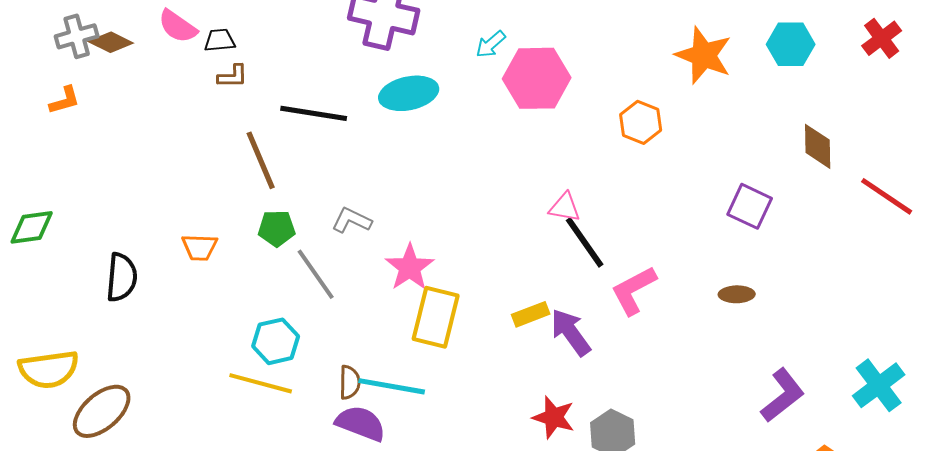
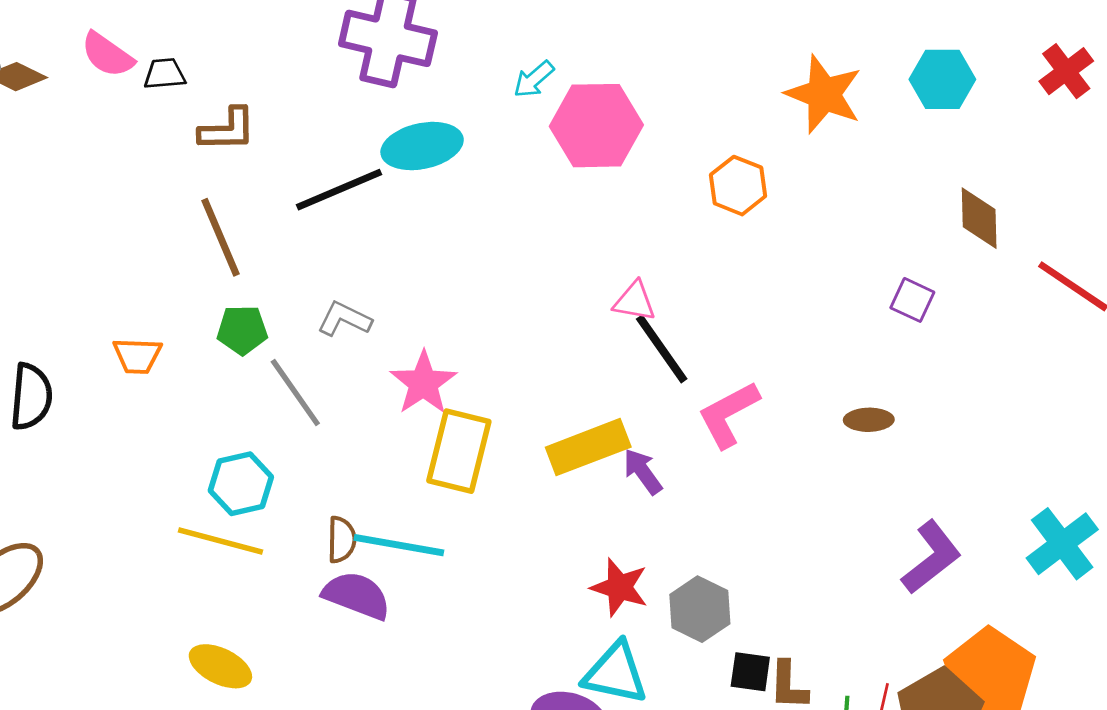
brown L-shape: (233, 76) -> (227, 130), moved, size x1.4
black line: (314, 113) -> (339, 190), moved, turned -32
purple square: (750, 206) -> (912, 300), moved, size x0.7
yellow rectangle: (531, 314) -> (588, 447), size x1.6
purple arrow: (571, 332) -> (643, 472), size x0.7

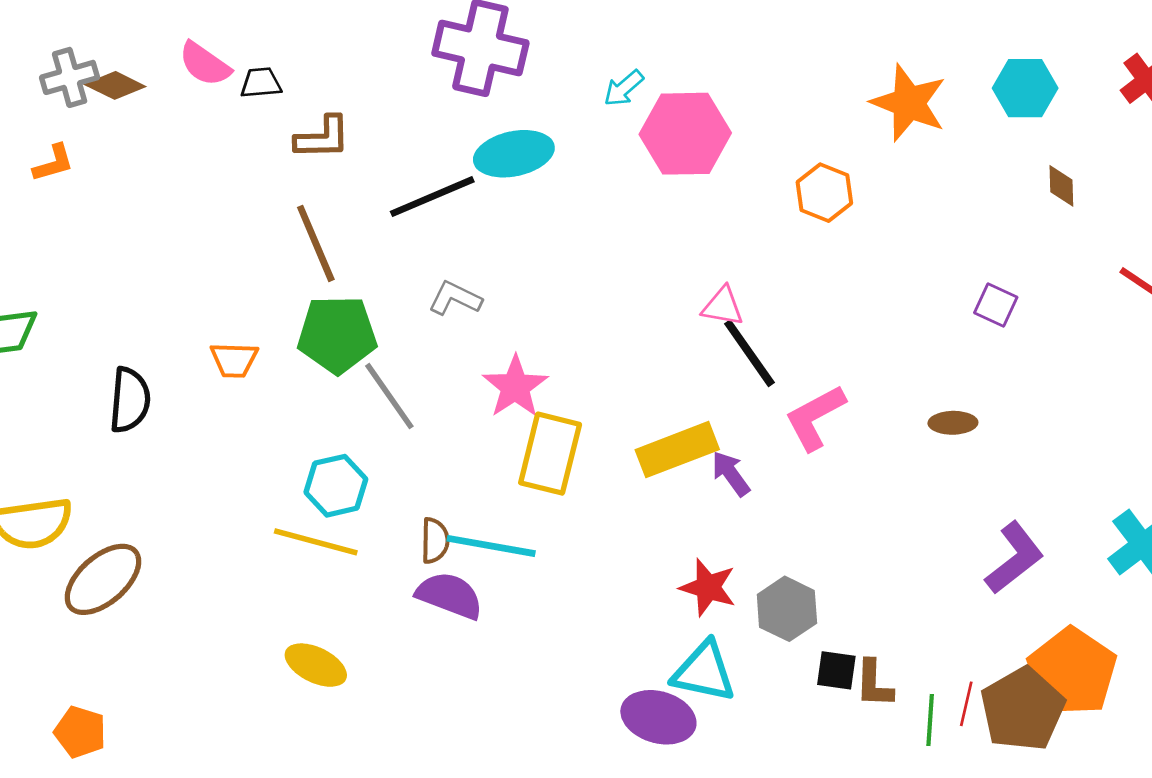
brown diamond: (979, 218) -> (1061, 186), moved, size x0.7
gray L-shape: (344, 319) -> (455, 298), moved
green pentagon: (242, 330) -> (337, 334), size x1.6

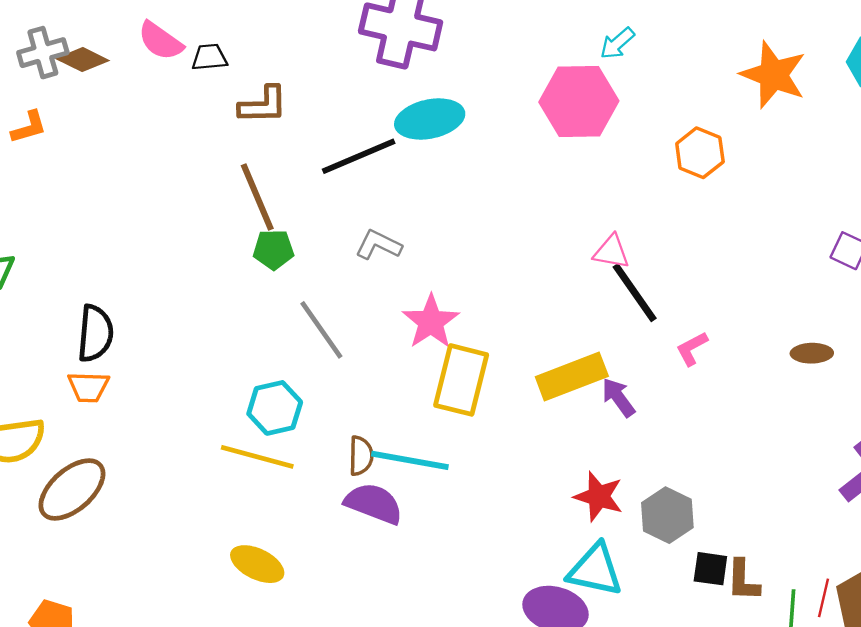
cyan arrow: (624, 88) -> (617, 43), moved
green pentagon: (337, 334) -> (274, 249), moved, size x0.6
orange trapezoid: (234, 360) -> (88, 387), moved
pink L-shape: (815, 417) -> (692, 349), size x0.6

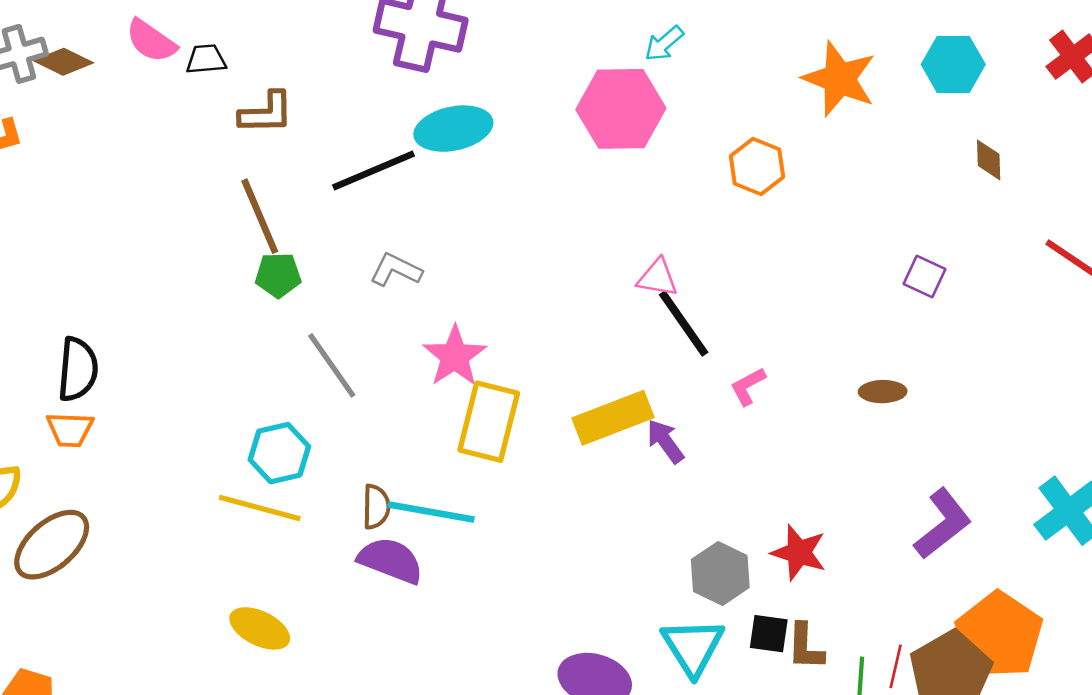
red star: (599, 496) -> (799, 553), moved
cyan triangle: (595, 570) -> (693, 647), moved, turned 46

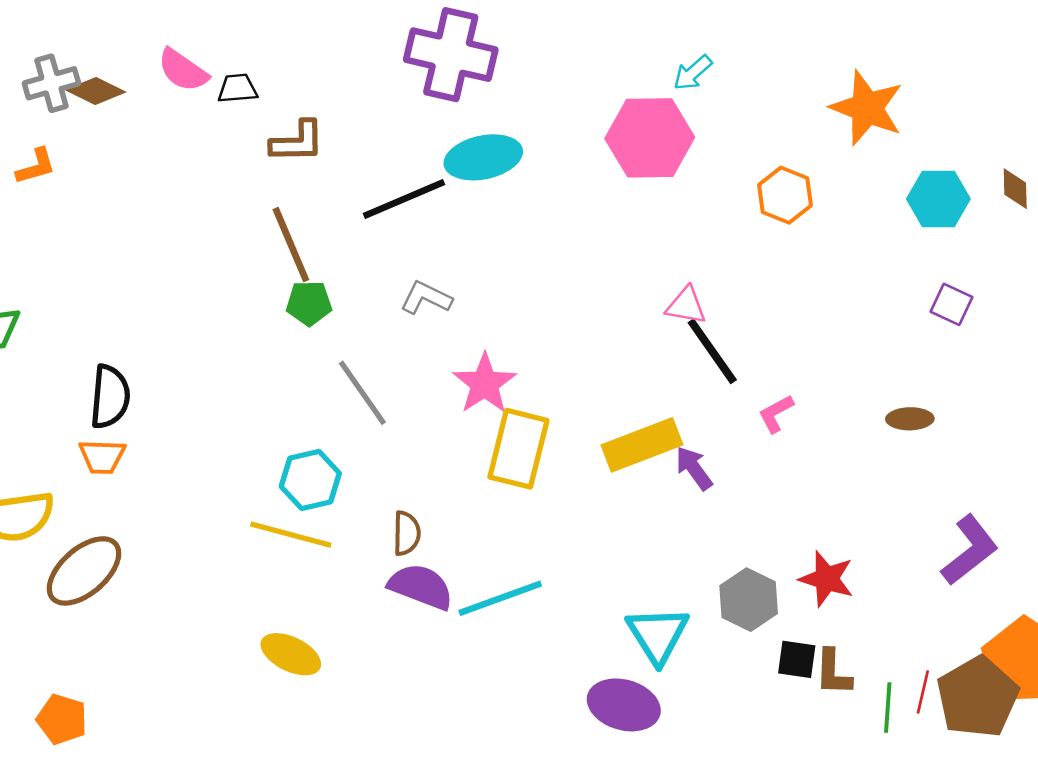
cyan hexagon: (953, 64) -> (938, 199), moved
cyan line: (431, 512) -> (500, 598), moved, turned -30
cyan triangle: (693, 647) -> (658, 635), moved

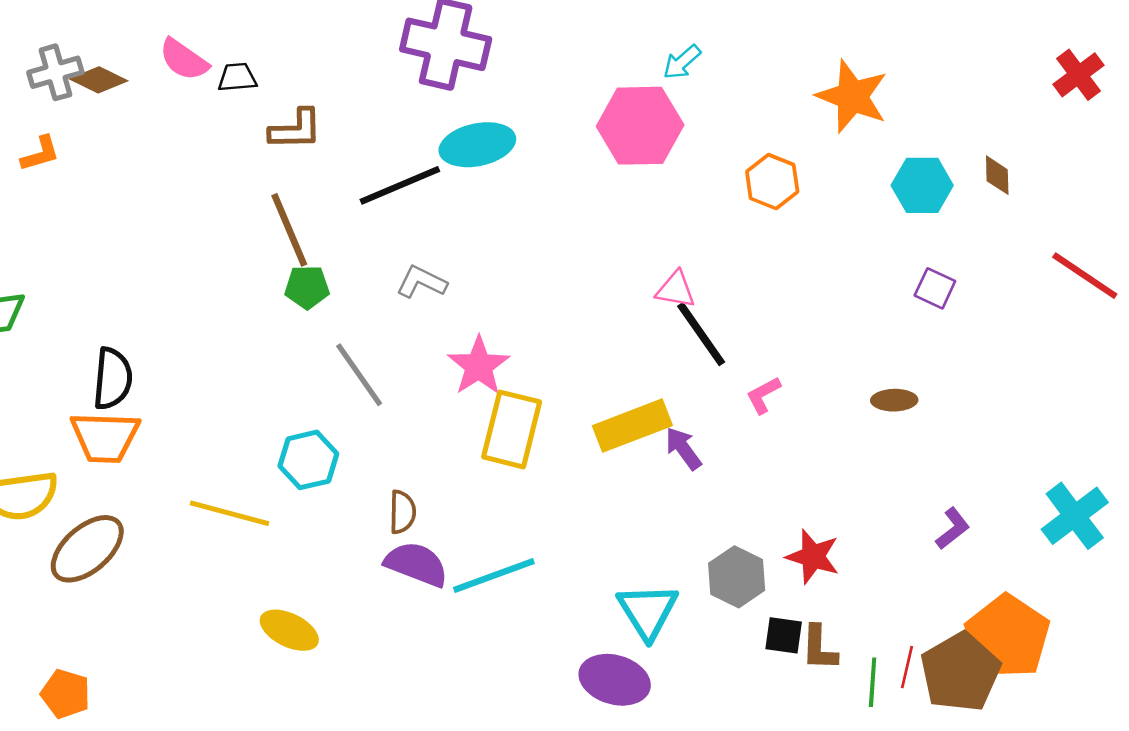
orange trapezoid: (102, 457) -> (105, 437), size x1.5
yellow line: (291, 535) -> (230, 513), moved
purple L-shape: (970, 550) -> (953, 529), size x0.6

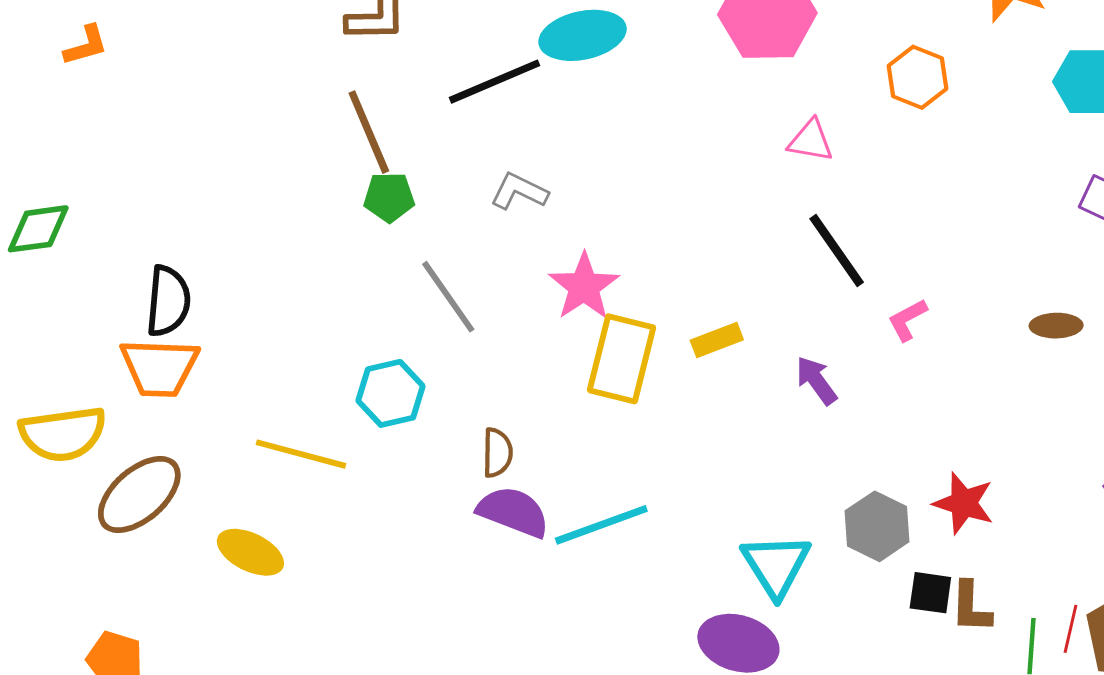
pink triangle: (676, 290) -> (811, 141), moved
yellow rectangle: (632, 426) -> (717, 340), moved, size x0.6
yellow ellipse: (289, 630) -> (250, 552), moved

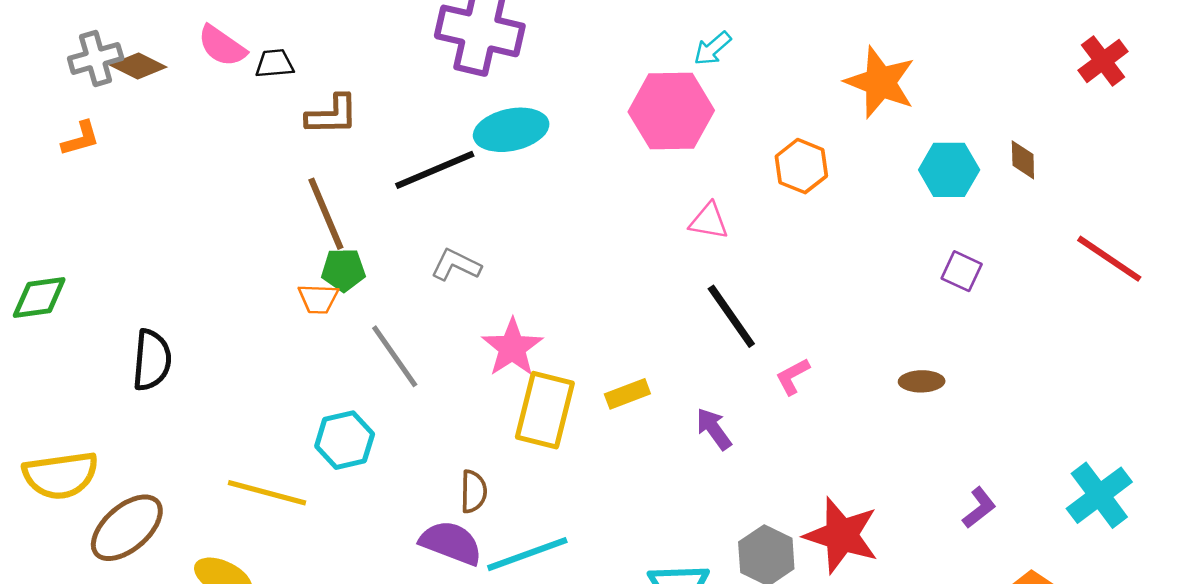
orange trapezoid: (159, 367) -> (318, 299), moved, size x0.6
brown semicircle: (497, 453) -> (474, 491), moved
red star: (964, 503) -> (841, 535), size x1.4

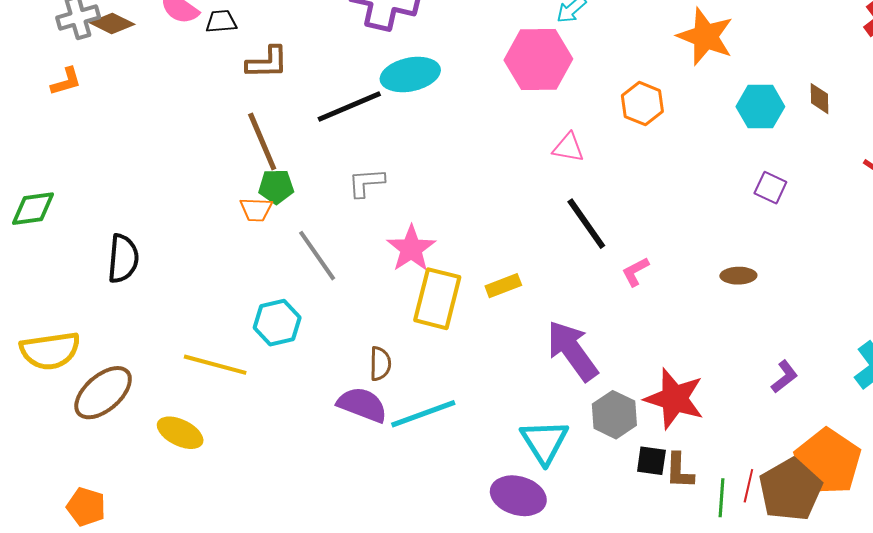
gray L-shape: (456, 265) -> (366, 183), turned -30
purple arrow: (714, 429) -> (572, 351), moved, size x1.8

